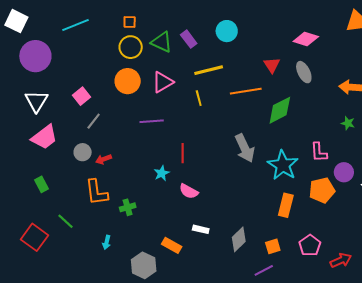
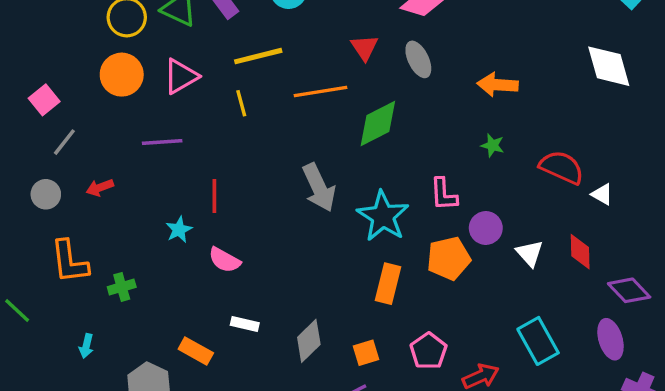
red arrow: (104, 159) -> (100, 188), moved

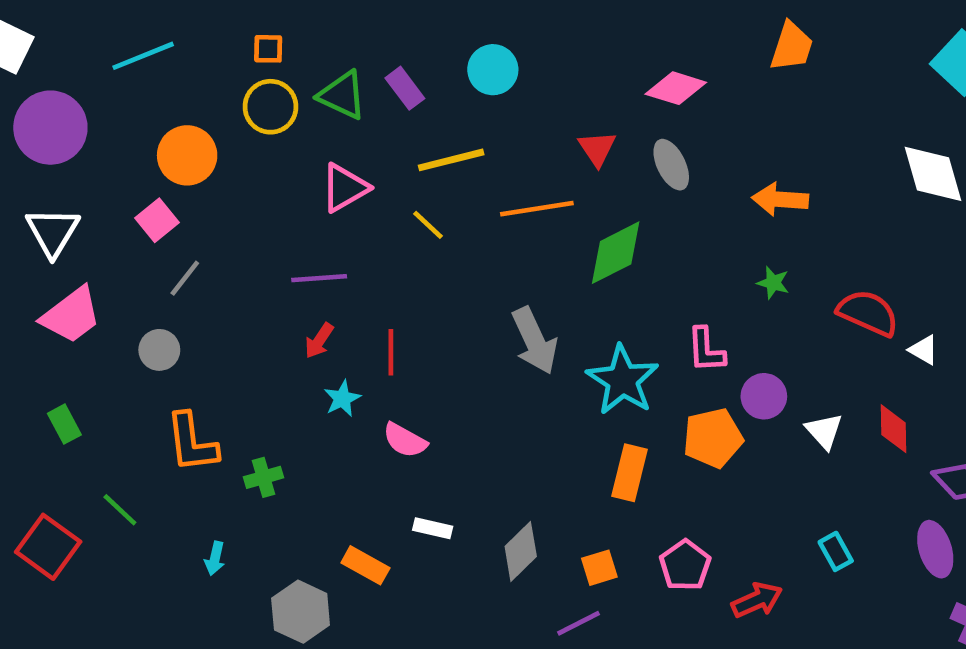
orange circle: (122, 75) -> (187, 155), moved
yellow line: (241, 103) -> (428, 225), turned -32
red arrow: (100, 188) -> (319, 341), moved, turned -36
cyan rectangle: (538, 341) -> (836, 551), size x0.6

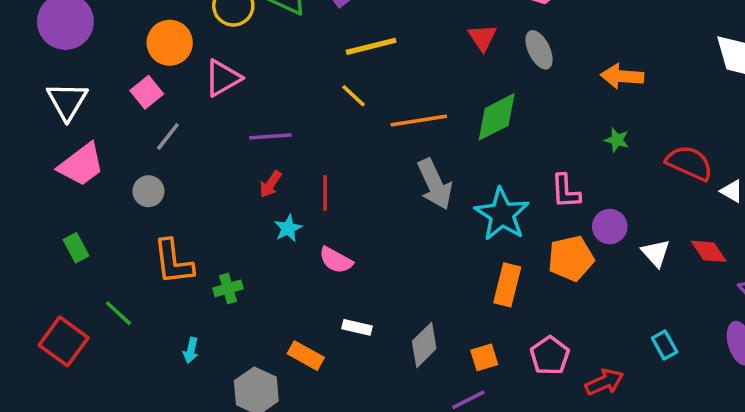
pink triangle: (345, 188) -> (223, 78), moved
orange line: (537, 209) -> (419, 121), moved
red diamond: (894, 429) -> (709, 251), turned -33

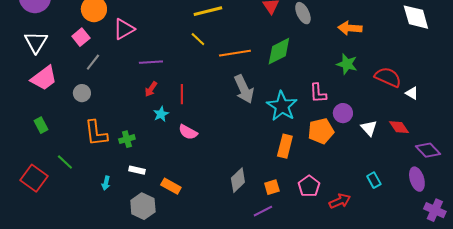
green star: (617, 140) -> (347, 64), size x1.5
green cross: (228, 288) -> (127, 139), moved
white rectangle: (357, 327) -> (137, 170), moved

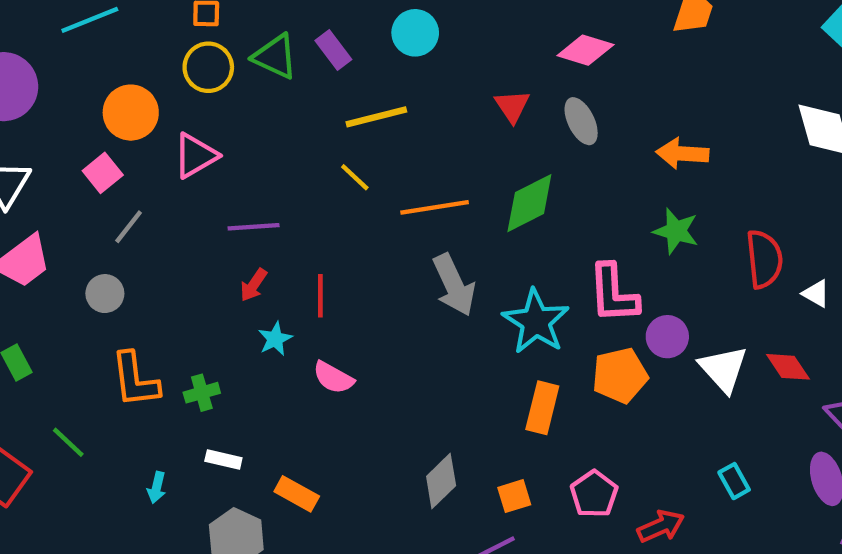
red semicircle: (388, 77) -> (764, 259), turned 60
pink L-shape: (318, 93) -> (613, 294), size x1.4
white triangle: (369, 128) -> (723, 369), size x1.4

